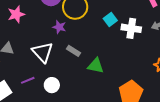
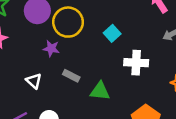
white cross: (131, 28) -> (136, 63), moved
white triangle: (43, 52) -> (34, 81), size x0.6

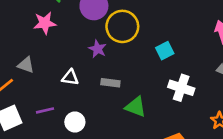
gray rectangle: (71, 76) -> (110, 83), turned -35
white triangle: (34, 81) -> (70, 78), turned -49

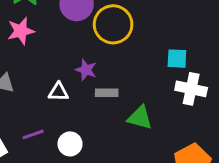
purple star: (97, 49) -> (86, 70), moved
cyan square: (165, 51) -> (177, 59), moved, turned 36

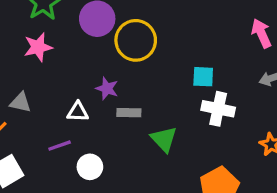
green triangle: (140, 118) -> (164, 139), turned 32
purple line: (33, 134) -> (60, 146), moved

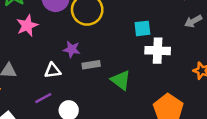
pink star: (38, 47) -> (27, 26), moved

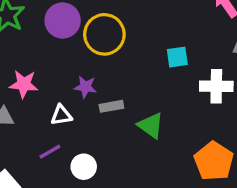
pink star: (27, 26) -> (24, 84), moved, turned 30
white cross: (158, 51) -> (216, 86), moved

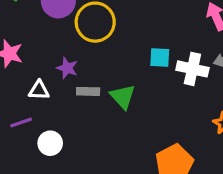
white cross: (216, 86) -> (192, 69), moved
green triangle: (151, 126) -> (123, 97), moved

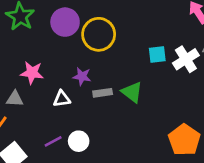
white cross: (192, 69) -> (186, 59), turned -35
purple line: (21, 122) -> (53, 141), moved

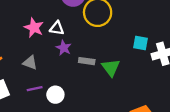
purple star: (82, 76) -> (64, 48), moved
gray triangle: (15, 99) -> (30, 63), moved
white triangle: (62, 99) -> (57, 28), moved

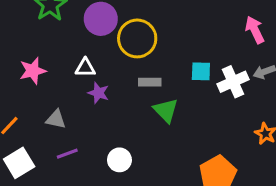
pink star: (34, 28) -> (33, 71), moved, turned -30
gray rectangle: (87, 61) -> (150, 82), moved
white circle: (55, 95) -> (119, 160), moved

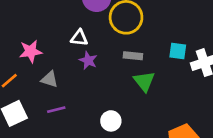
pink star: (33, 71) -> (31, 51), moved
white circle: (119, 160) -> (111, 121), moved

